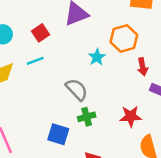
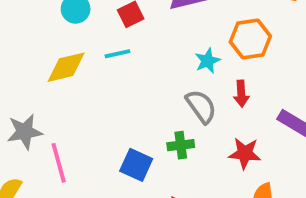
red arrow: (143, 67) -> (241, 94), moved
gray semicircle: (77, 89) -> (201, 106), moved

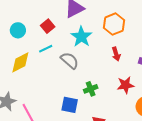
cyan star: (208, 61) -> (81, 37), moved, size x1.5
gray semicircle: (201, 106) -> (70, 60), moved

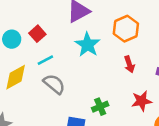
red square: (48, 26) -> (37, 34), moved
gray semicircle: (70, 60) -> (54, 84), moved

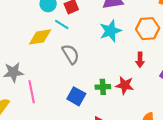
cyan line: (45, 60) -> (62, 24), moved, turned 40
red star: (141, 101) -> (125, 85), moved

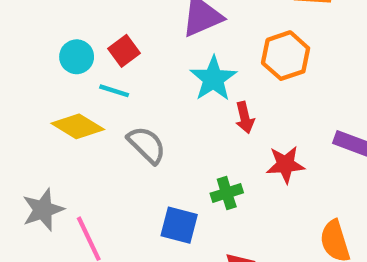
yellow diamond: (40, 37) -> (78, 126), turned 55
red arrow: (140, 60) -> (245, 118), moved
red star: (125, 85) -> (285, 164), moved

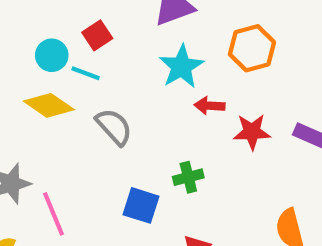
cyan circle: (77, 57) -> (52, 55), moved
red arrow: (245, 118) -> (210, 106), turned 104
red star: (285, 164) -> (252, 132), moved

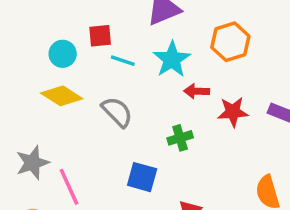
red square: (97, 35) -> (100, 36), turned 30
cyan line: (86, 73) -> (123, 61), moved
green cross: (188, 177) -> (180, 138), moved

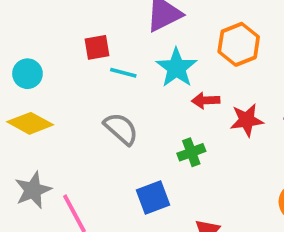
cyan circle: (63, 54) -> (27, 74), moved
yellow diamond: (62, 96) -> (30, 123), moved
blue square: (142, 177) -> (153, 198), turned -32

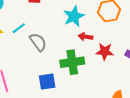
cyan line: (123, 73) -> (19, 28), moved, turned -64
green cross: (191, 152) -> (72, 62), size x1.6

